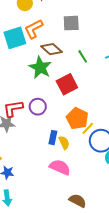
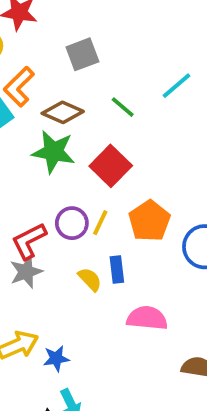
orange pentagon: (77, 118) -> (149, 221), turned 30
yellow line: (88, 128) -> (100, 223), moved
yellow semicircle: (64, 143) -> (90, 279), moved

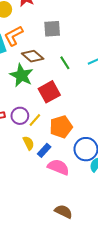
blue rectangle: (117, 269) -> (44, 150), moved, turned 32
yellow semicircle: (90, 279) -> (28, 143), moved
pink semicircle: (147, 318) -> (58, 167), moved

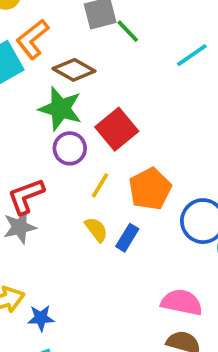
green line: (65, 63) -> (128, 31), moved
purple circle: (20, 116) -> (70, 148), moved
pink semicircle: (58, 167) -> (182, 302), moved

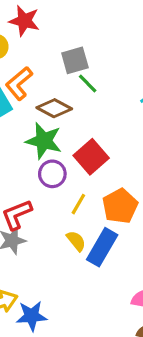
green line: (128, 31) -> (88, 84), moved
blue rectangle: (127, 238) -> (102, 247), size x1.6
blue star: (41, 318) -> (32, 316), size x1.4

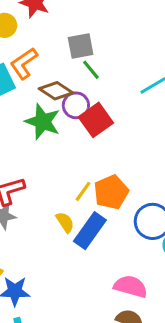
red square: (91, 157) -> (96, 120), moved
purple circle: (52, 174) -> (76, 105), moved
yellow line: (78, 204) -> (83, 191), moved

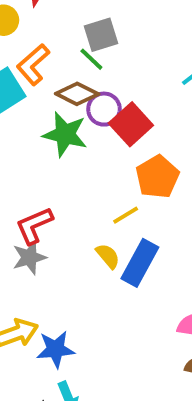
green line: (91, 70) -> (91, 59), moved
yellow line: (83, 191) -> (126, 215), turned 30
orange pentagon: (111, 192) -> (157, 177), moved

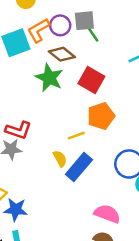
green line: (91, 59) -> (93, 34), moved
purple circle: (104, 109) -> (60, 25), moved
red square: (131, 124) -> (91, 80), turned -30
red L-shape: (34, 226) -> (18, 130), turned -150

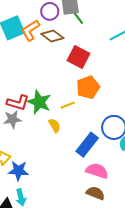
orange L-shape: (38, 30) -> (30, 30), moved
green star: (49, 78) -> (39, 102), moved
blue rectangle: (79, 167) -> (87, 145), moved

